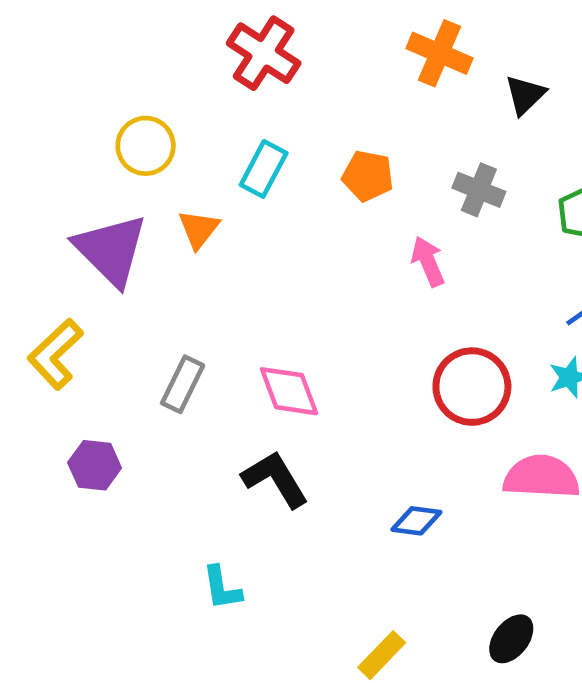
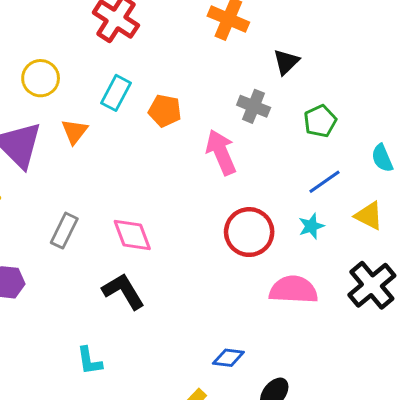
black triangle: (525, 95) -> (286, 62), moved
orange pentagon: (368, 176) -> (165, 111), moved
pink arrow: (428, 262) -> (221, 152), size x1.4
blue diamond: (416, 521) -> (228, 358), moved

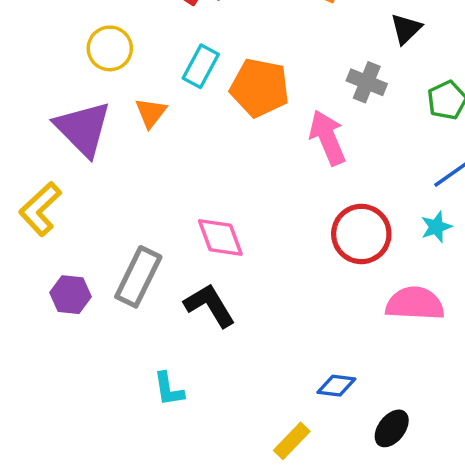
orange pentagon: (165, 111) -> (260, 88), size x1.5
gray rectangle: (64, 231) -> (138, 277), moved, size x1.4

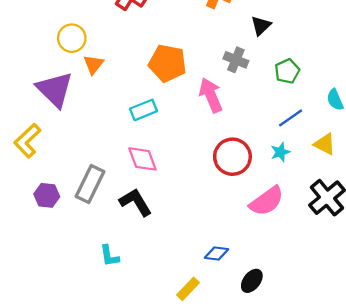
cyan rectangle: (201, 66) -> (144, 110), moved, turned 40
orange triangle: (151, 113) -> (93, 64), moved
pink semicircle: (415, 304) -> (267, 201), turned 141

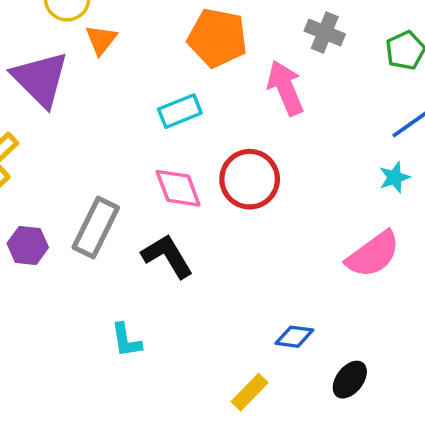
red circle: (232, 157) -> (250, 179), moved

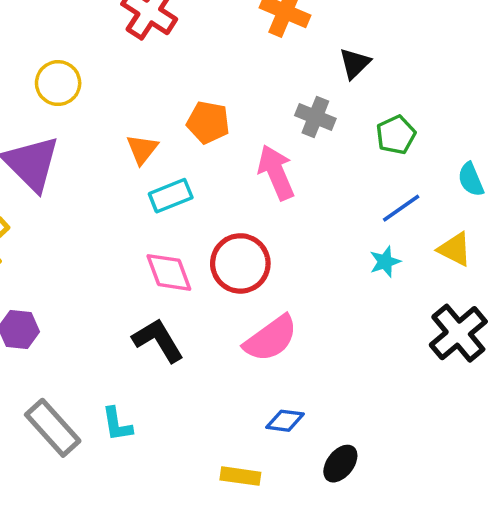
orange pentagon: (217, 38) -> (208, 122), size x0.7
orange triangle: (101, 40) -> (142, 149), moved
gray rectangle: (96, 228) -> (53, 428), moved, turned -68
pink semicircle: (373, 254) -> (271, 339), moved
yellow rectangle: (250, 392) -> (240, 476), turned 54

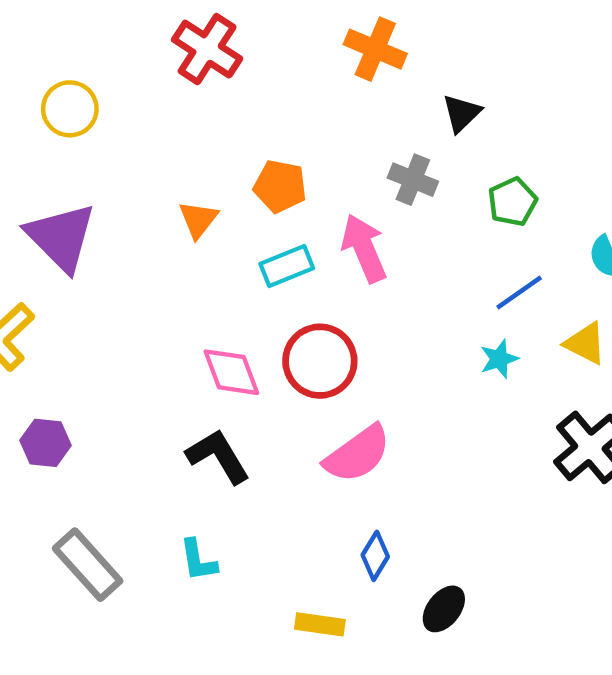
yellow circle: (58, 83) -> (70, 109), moved
cyan rectangle: (171, 196) -> (287, 266), moved
blue diamond: (285, 421) -> (375, 556), turned -66
cyan L-shape: (117, 424) -> (198, 560), moved

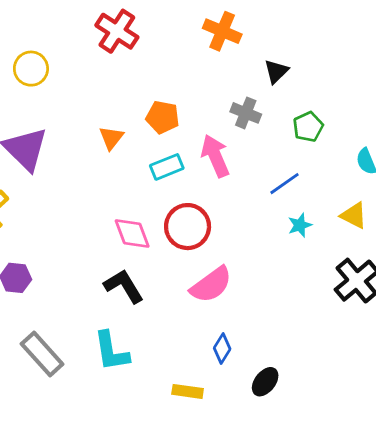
blue line: (519, 292) -> (285, 184), moved
cyan L-shape: (198, 560) -> (111, 351), size x1.5

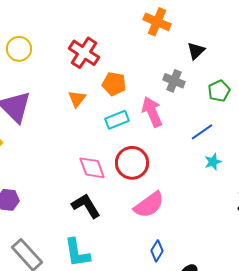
red cross: (117, 31) -> (84, 53), moved

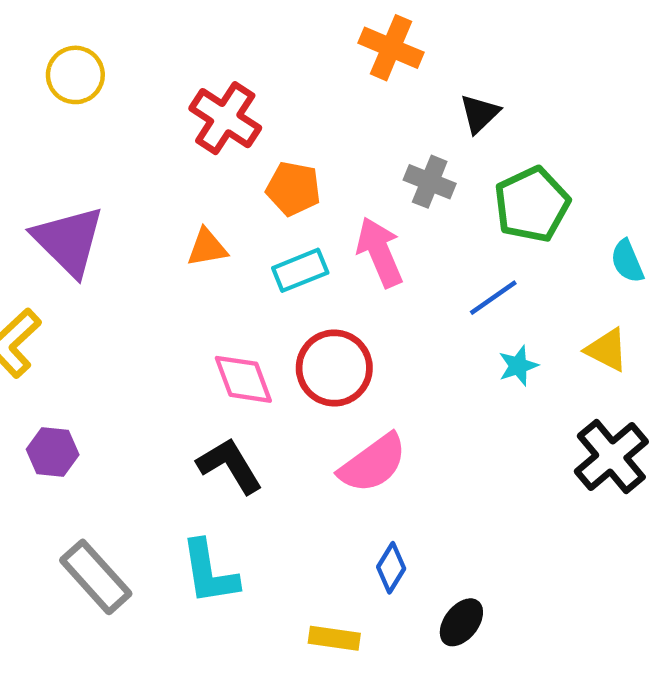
yellow circle: (19, 49) -> (75, 75), moved
green pentagon: (219, 91) -> (532, 204), size x1.5
orange triangle: (77, 99) -> (207, 248), moved, turned 42

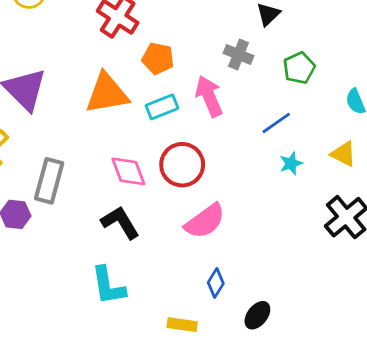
green pentagon: (532, 204) -> (299, 68), size x0.7
orange triangle: (207, 248) -> (107, 93), size x1.8
gray rectangle: (96, 577) -> (49, 181), moved, turned 57

